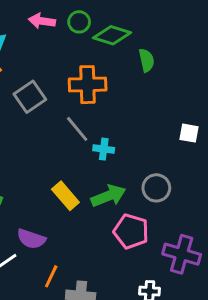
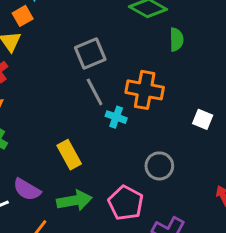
orange cross: (88, 85) -> (145, 90), moved
gray square: (30, 97) -> (90, 53), moved
green arrow: (108, 196) -> (74, 201), moved

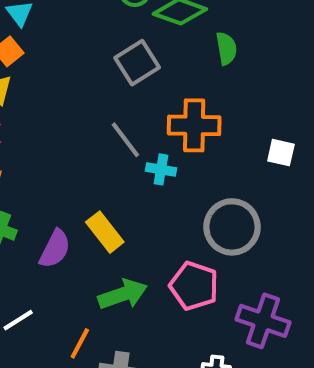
gray square: (90, 53) -> (137, 63), moved
gray circle: (159, 166) -> (232, 227), size x1.4
purple semicircle: (27, 189) -> (55, 249), moved, turned -84

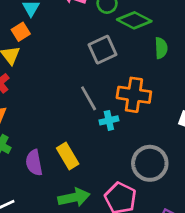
cyan cross: (161, 169) -> (109, 120), turned -30
purple semicircle: (55, 249) -> (34, 163), turned 135

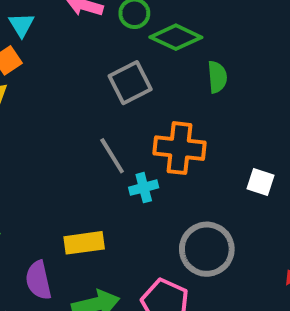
yellow rectangle: (68, 156) -> (84, 243), turned -65
purple semicircle: (34, 163) -> (38, 280), moved

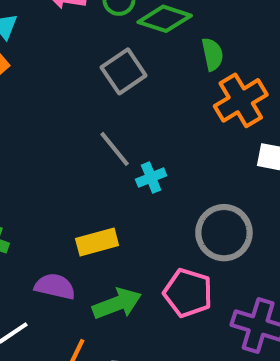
orange cross: (179, 148) -> (241, 100), moved, turned -30
purple semicircle: (38, 280) -> (55, 286), turned 123

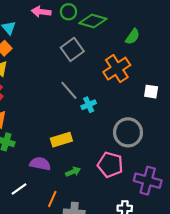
green semicircle: (212, 54) -> (133, 37), moved, turned 49
orange cross: (241, 100) -> (117, 69), moved
green arrow: (117, 304) -> (73, 172), size x0.6

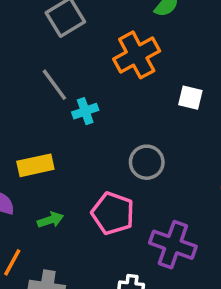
gray circle: (128, 132) -> (147, 162), size x0.7

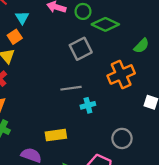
gray line: (54, 85) -> (71, 88), turned -66

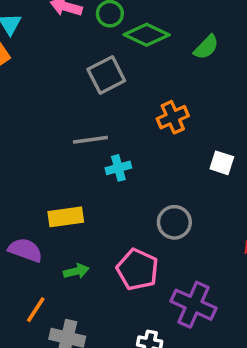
green semicircle: (141, 46) -> (206, 47), moved
orange cross: (121, 74) -> (173, 117), size x0.7

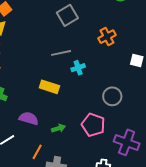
yellow rectangle: (66, 217) -> (49, 87), moved, turned 30

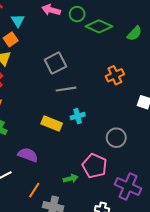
gray square: (67, 15) -> (55, 63), moved
cyan cross: (78, 68) -> (78, 116), moved
green arrow: (58, 128) -> (71, 179), moved

